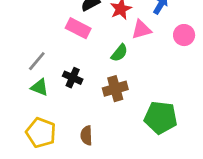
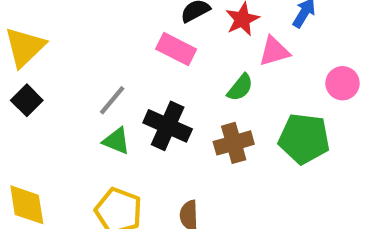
pink circle: (184, 35) -> (342, 83), moved
black cross: (73, 78) -> (168, 126), size x1.5
green pentagon: (161, 118) -> (304, 139), moved

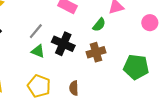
green pentagon: (304, 139) -> (136, 67), moved

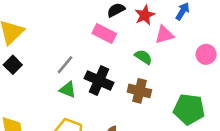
green semicircle: (99, 25) -> (143, 57), turned -96
brown cross: (96, 52) -> (139, 91), turned 30

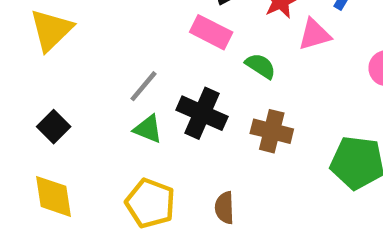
green semicircle: (143, 57) -> (261, 66), moved
black square: (13, 65) -> (54, 127), moved

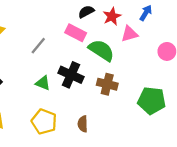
green semicircle: (261, 66) -> (101, 50), size x1.6
gray line: (144, 86) -> (38, 46), moved

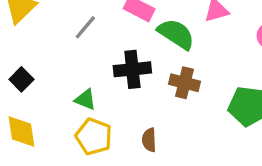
black cross: (71, 75) -> (132, 69), turned -30
green triangle: (43, 83) -> (85, 100), moved

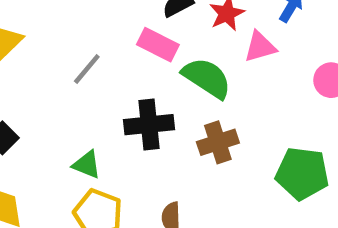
brown cross: (184, 83) -> (218, 142), turned -32

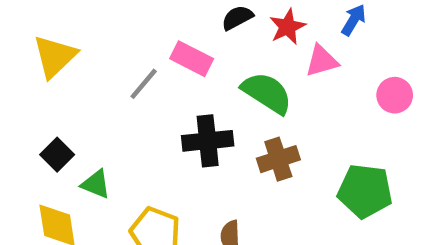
pink rectangle: (158, 45) -> (192, 59), moved
green triangle: (87, 165) -> (96, 184), moved

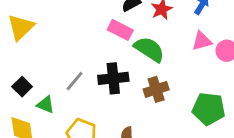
pink rectangle: (192, 59) -> (120, 30), moved
pink triangle: (322, 61) -> (202, 41), moved
gray line: (144, 84) -> (75, 81), moved

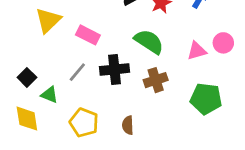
yellow triangle: (21, 27) -> (48, 20), moved
pink rectangle: (120, 30) -> (88, 35), moved
pink triangle: (202, 41) -> (197, 51), moved

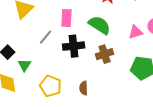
pink rectangle: (88, 35) -> (67, 18), moved, turned 66
gray line: (77, 72) -> (46, 37), moved
green triangle: (49, 95) -> (25, 65), turned 40

